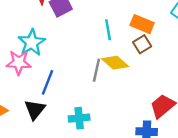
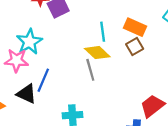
yellow diamond: (115, 63) -> (97, 53), moved
gray line: (96, 70) -> (90, 70), turned -30
black triangle: (35, 110) -> (27, 94), moved, turned -45

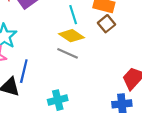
gray line: (90, 70) -> (68, 53), turned -40

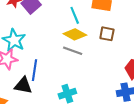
brown square: (107, 24) -> (107, 34), moved, turned -35

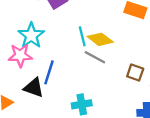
cyan line: (75, 15) -> (82, 36), moved
brown square: (107, 34) -> (135, 72), moved

